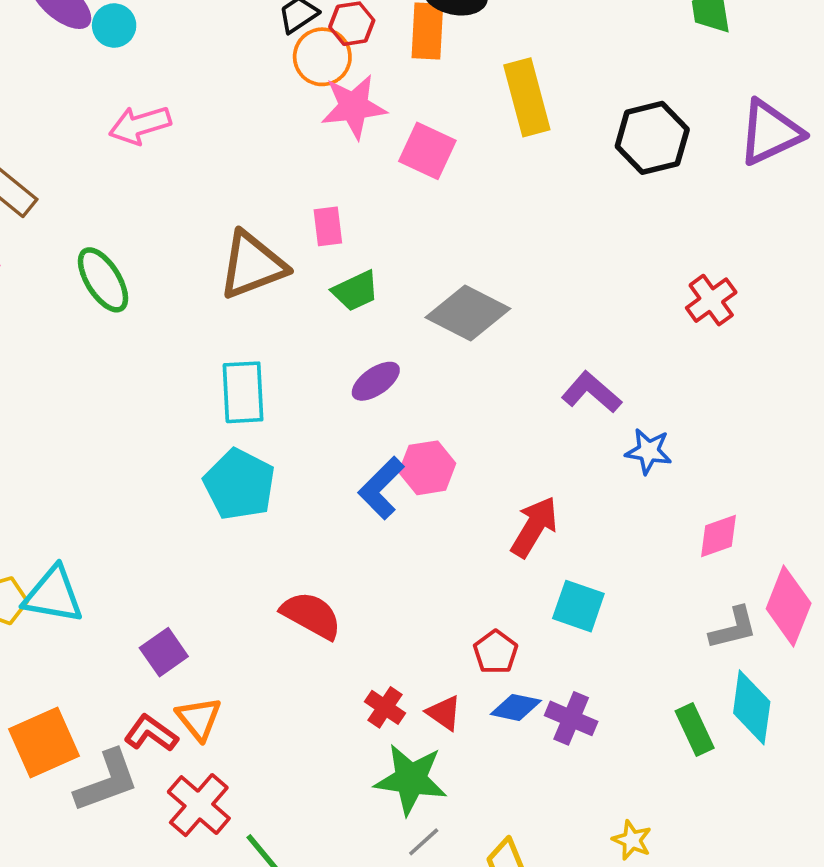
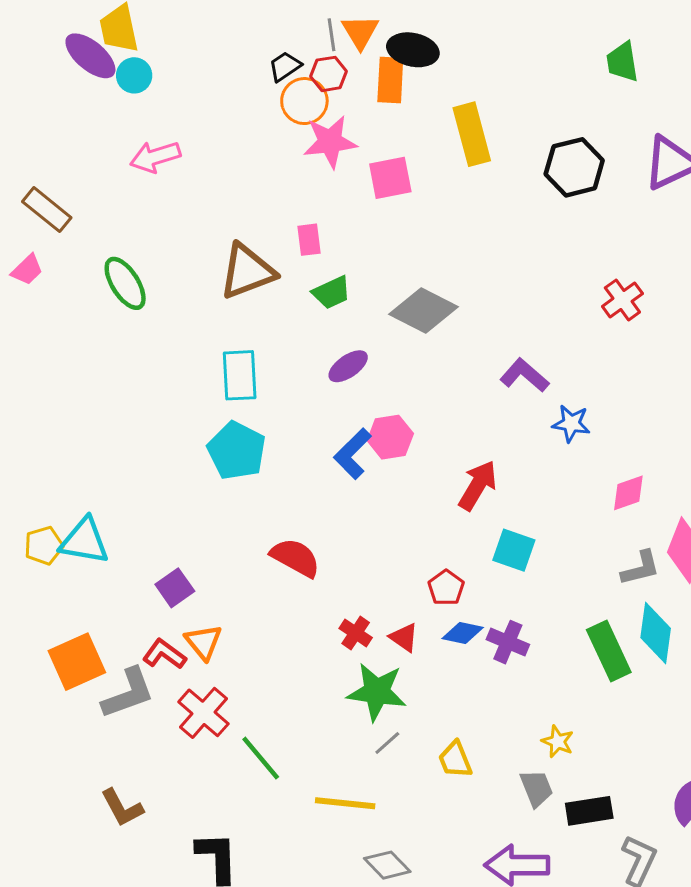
pink square: (427, 151) -> (390, 178), turned -36
green rectangle: (695, 730) -> (609, 651), size x1.4

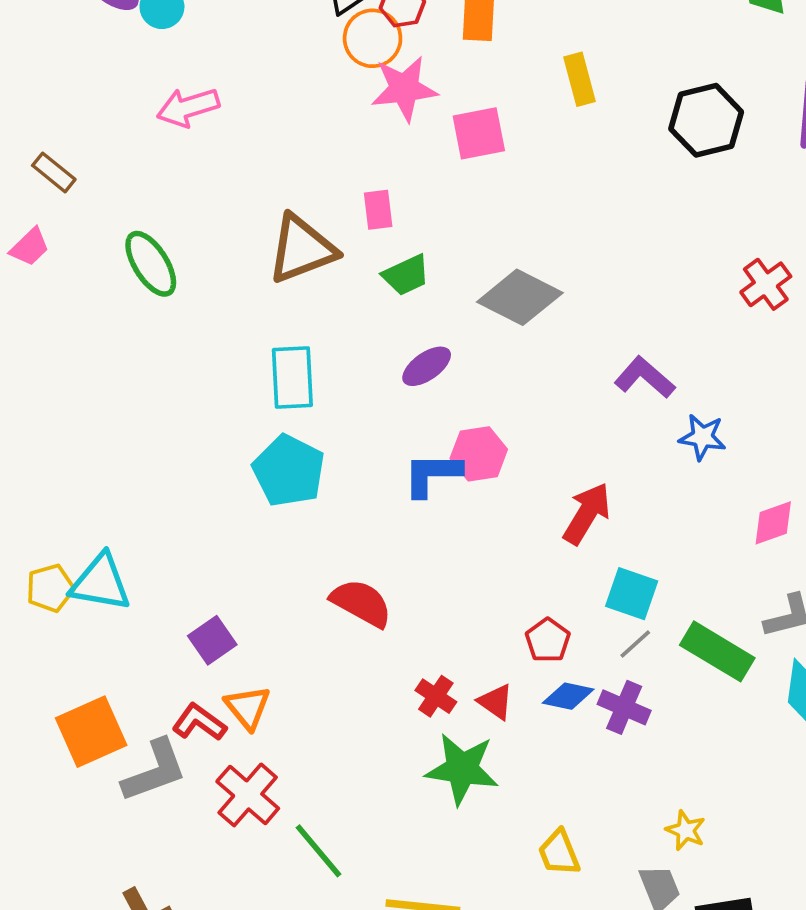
yellow rectangle: (472, 134) -> (579, 79), size x0.7
brown rectangle: (47, 210) -> (54, 172), size x0.7
blue L-shape: (353, 454) -> (432, 474), turned 45
green rectangle: (609, 651) -> (717, 651), moved, turned -34
gray line: (387, 743) -> (635, 644), moved

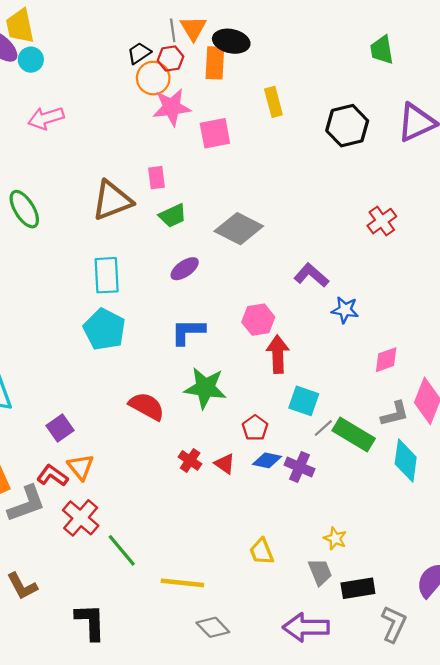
pink hexagon: (479, 454) -> (258, 320), moved
red arrow: (587, 514) -> (278, 354), turned -33
gray line: (635, 644) -> (323, 428), moved
green star: (462, 769) -> (205, 388), moved

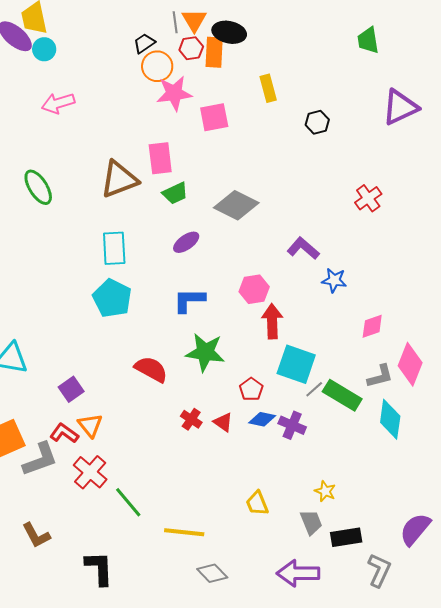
red hexagon: (171, 59) -> (191, 48), moved
black hexagon: (347, 126) -> (317, 122), moved, size x0.6
pink rectangle: (156, 178) -> (160, 158), size x1.5
cyan square: (304, 401) -> (296, 364), size x1.4

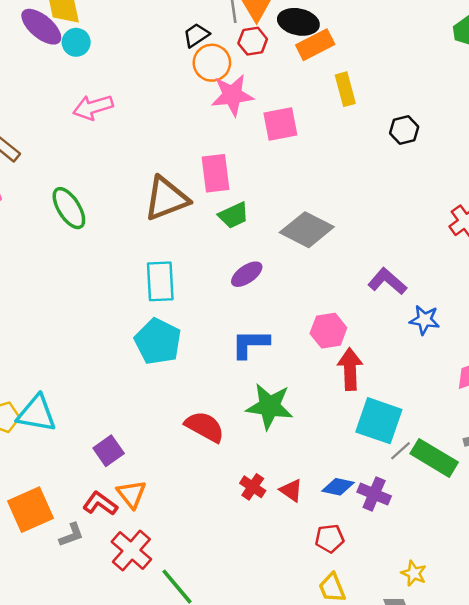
orange rectangle: (214, 52) -> (315, 45), moved, turned 60
red pentagon: (251, 389) -> (330, 538), moved, turned 30
gray L-shape: (40, 459) -> (71, 535), size x0.6

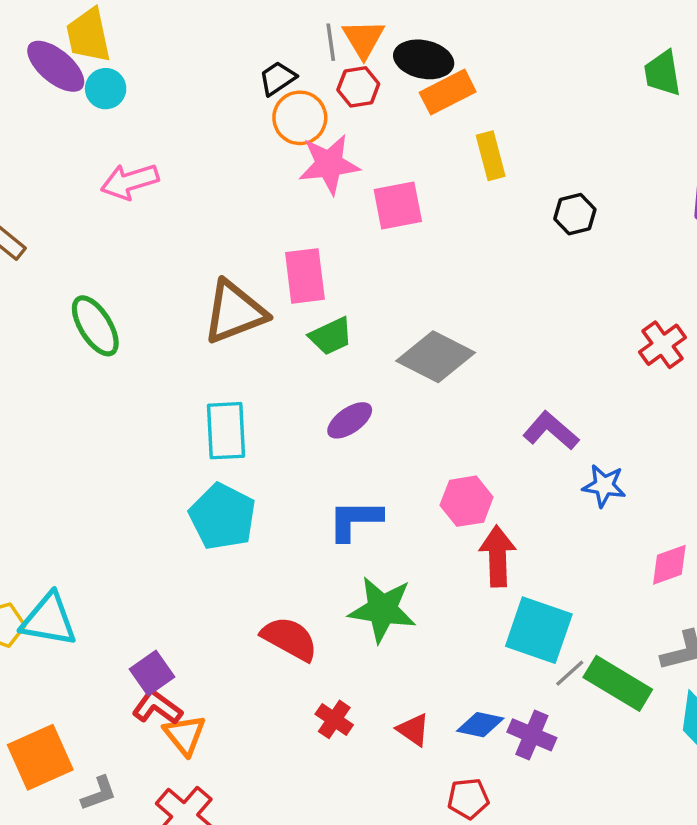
red cross: (253, 487) -> (334, 719), moved
red L-shape: (100, 504) -> (157, 707), moved

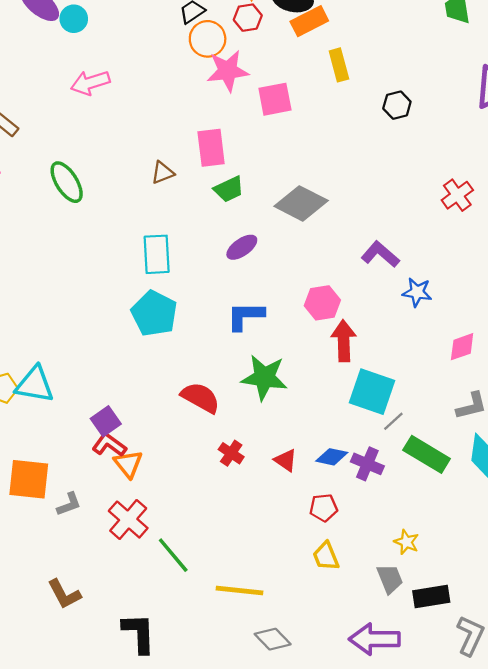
brown triangle: (235, 312) -> (163, 173), size x0.5
green rectangle: (618, 683) -> (427, 454), moved
orange square: (40, 757) -> (29, 479), turned 30

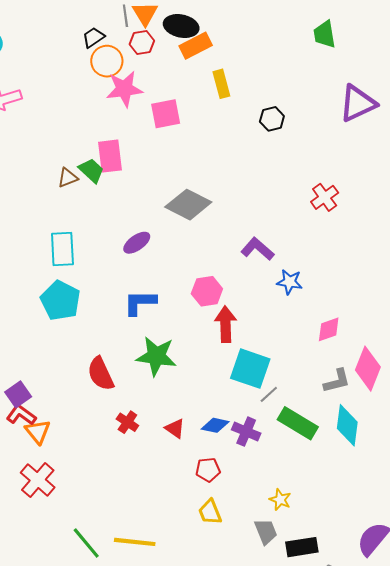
green trapezoid: (229, 189) -> (91, 170), moved, turned -112
red semicircle: (200, 398) -> (101, 374), turned -144
green line: (173, 555) -> (86, 543), moved

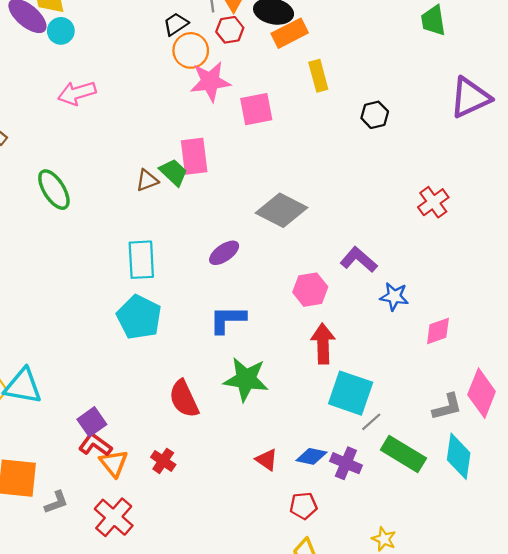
pink hexagon: (207, 291) -> (310, 290), moved
pink diamond: (329, 329) -> (438, 331), moved
red cross: (127, 422) -> (163, 461), moved

